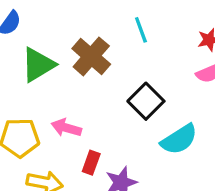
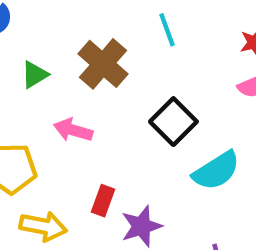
green triangle: (38, 65) -> (35, 75), size x0.6
pink arrow: (66, 128) -> (73, 130), moved

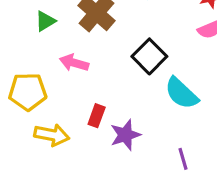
cyan semicircle: (216, 171) -> (181, 93), turned 75

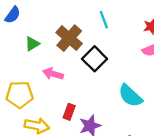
black square: (149, 56) -> (95, 59), moved

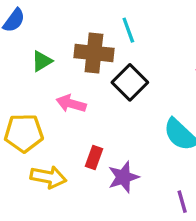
cyan line: (104, 20) -> (128, 30), moved
brown cross: (69, 38) -> (94, 53), turned -35

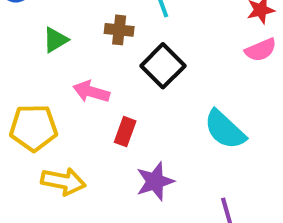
brown cross: (94, 53) -> (119, 30), size x0.6
red rectangle: (94, 157) -> (125, 132), moved

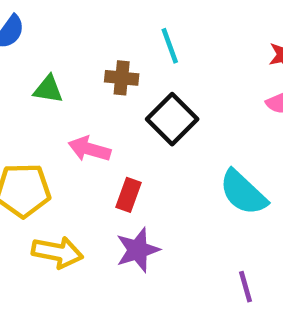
green triangle: (55, 40) -> (48, 89), turned 40
purple star: (155, 181) -> (138, 250), moved

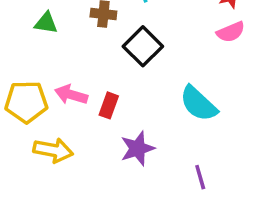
pink arrow: (90, 149) -> (71, 95), moved
purple star: (138, 250) -> (137, 148), moved

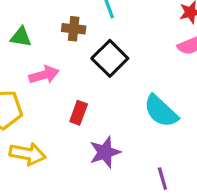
pink arrow: (71, 95) -> (44, 75), moved, turned 148

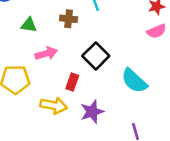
black square: (110, 58) -> (96, 56), moved
yellow arrow: (28, 154) -> (54, 106), moved

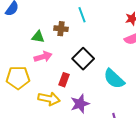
green triangle: (29, 25) -> (38, 37), moved

